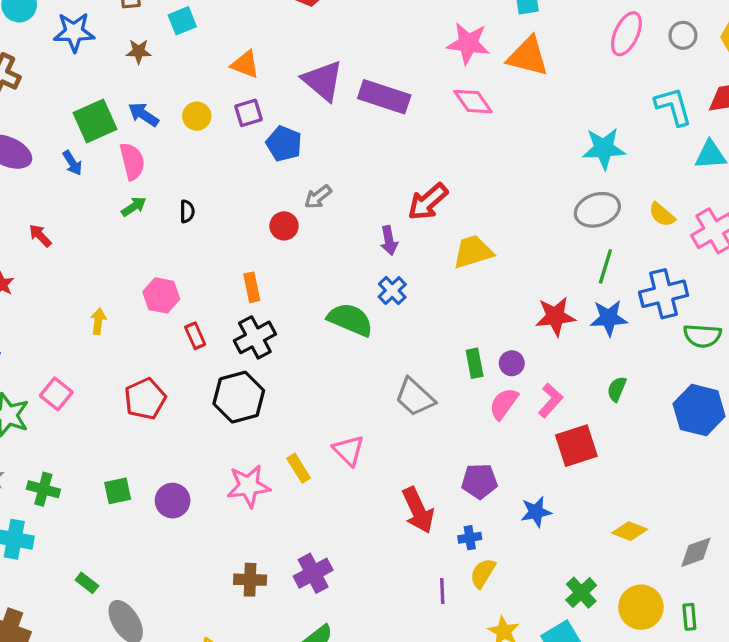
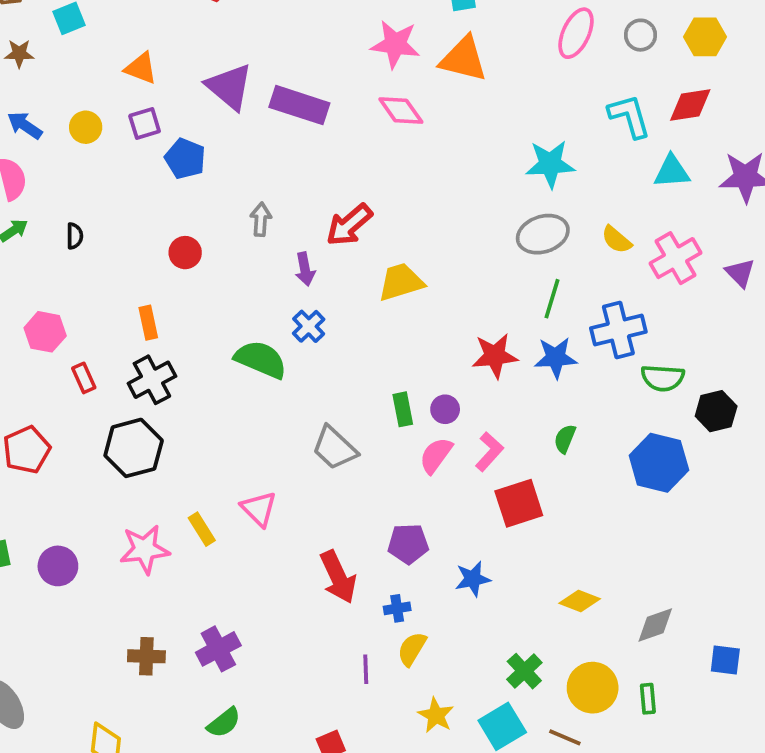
gray arrow: (318, 197) -> (261, 219), moved, turned 132

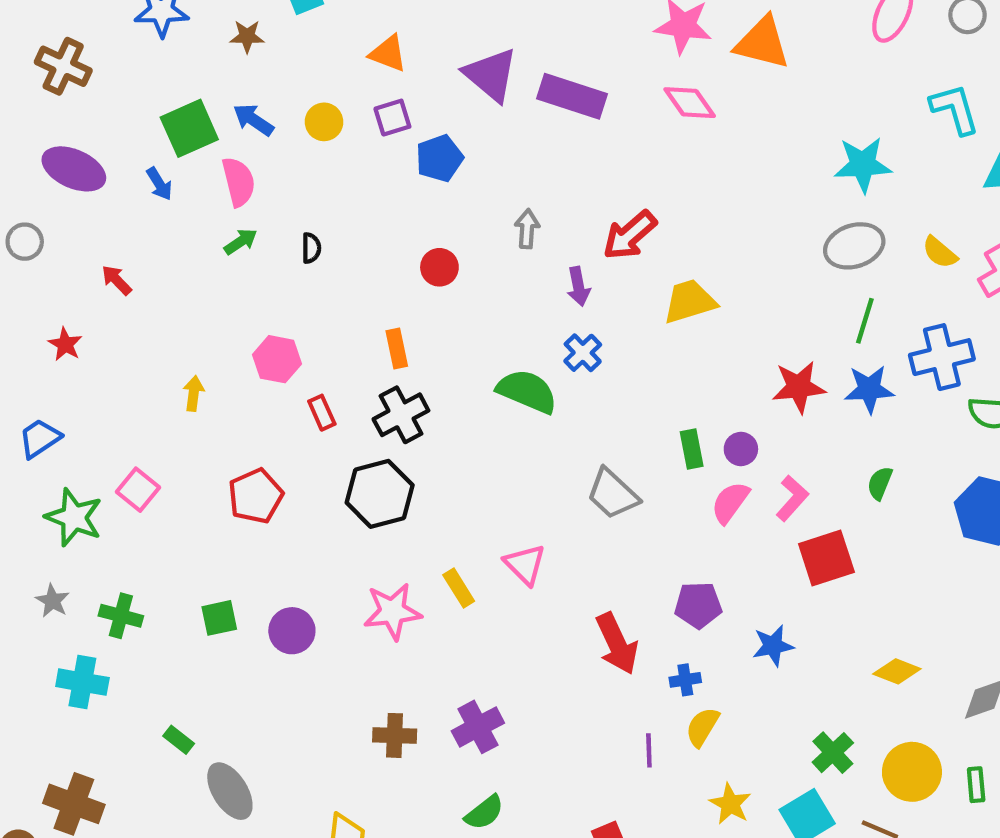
blue pentagon: (185, 159) -> (439, 158), turned 30

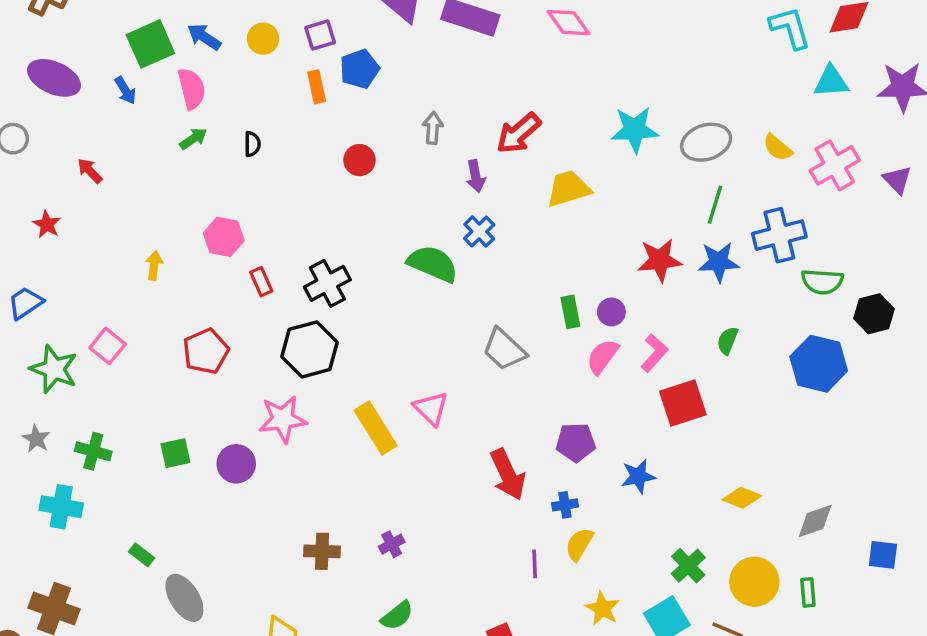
cyan star: (863, 165) -> (635, 130), moved
orange rectangle: (397, 349) -> (317, 87), moved
yellow rectangle: (459, 588) -> (376, 428), size x1.6
pink star: (392, 611) -> (283, 419), moved
purple cross: (478, 727) -> (392, 544), size x0.6

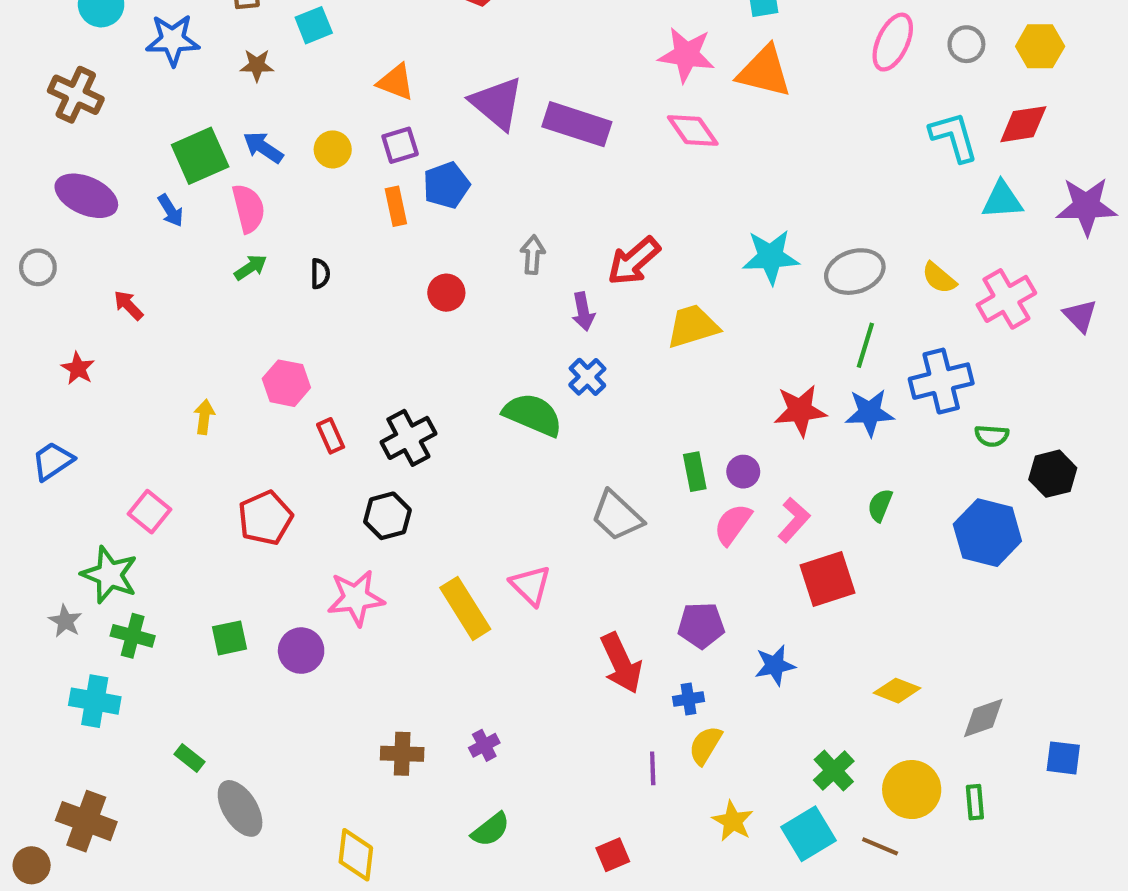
green semicircle: (822, 282) -> (992, 436), size x0.7
black hexagon: (309, 349) -> (387, 516), size x0.7
green star: (54, 369) -> (109, 575), moved

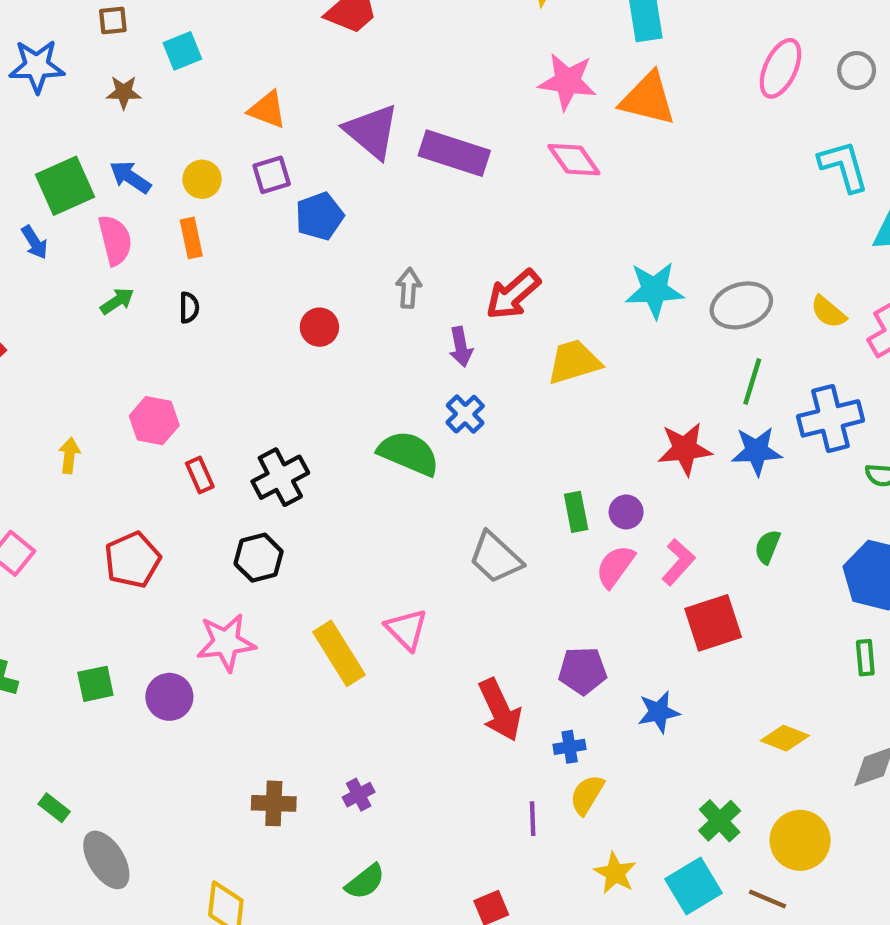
orange rectangle: (396, 206) -> (191, 238), moved
green rectangle: (975, 802) -> (865, 658), moved

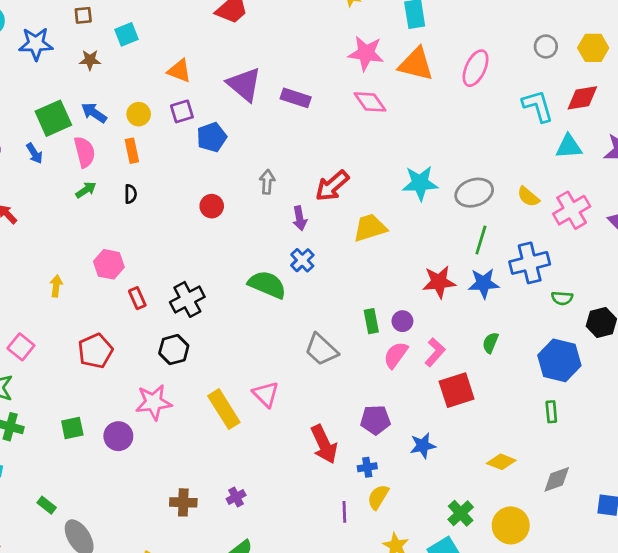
pink ellipse: (780, 68) -> (476, 68), moved
purple rectangle: (454, 153) -> (296, 98), size x0.7

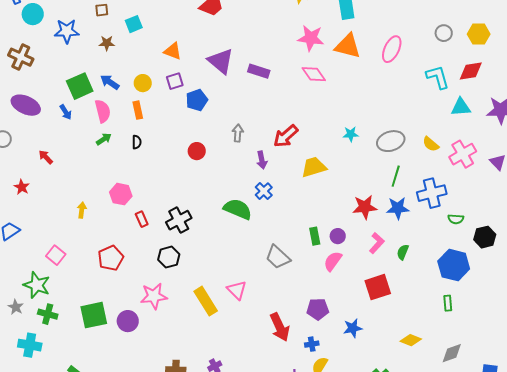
cyan star: (420, 183) -> (351, 134), size x0.6
pink L-shape: (435, 352) -> (377, 243), moved
green square: (72, 428) -> (94, 315), size x1.6

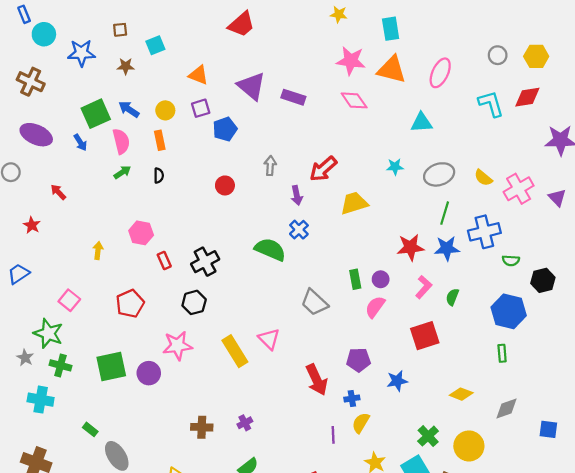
cyan triangle: (461, 107) -> (421, 123), moved

